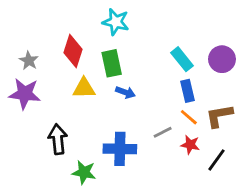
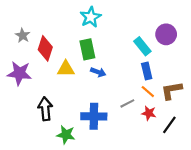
cyan star: (116, 22) -> (91, 17), turned 30
red diamond: (73, 51) -> (45, 48), moved
purple circle: (222, 59) -> (166, 34), moved
gray star: (29, 61) -> (23, 35), moved

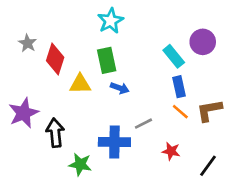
purple star: (19, 73) -> (24, 113), moved, turned -30
gray line: (127, 103) -> (143, 124), moved
red star: (149, 113) -> (171, 151), moved
black line: (169, 125) -> (208, 166), moved

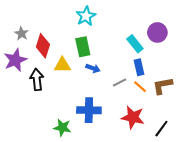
purple star: (24, 113) -> (15, 60), moved
gray line: (143, 124) -> (120, 83), moved
black arrow: (55, 133) -> (37, 80), moved
red star: (171, 151) -> (133, 117), size x1.6

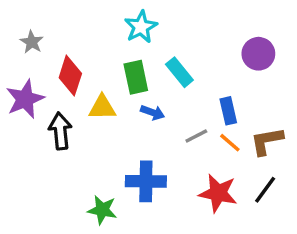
gray star: (21, 34) -> (32, 42), moved
cyan rectangle: (135, 44) -> (179, 72), moved
black line: (161, 129) -> (265, 190), moved

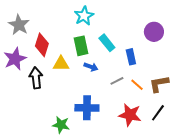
gray star: (32, 42) -> (19, 25), size x1.5
blue rectangle: (228, 111) -> (131, 57), moved

